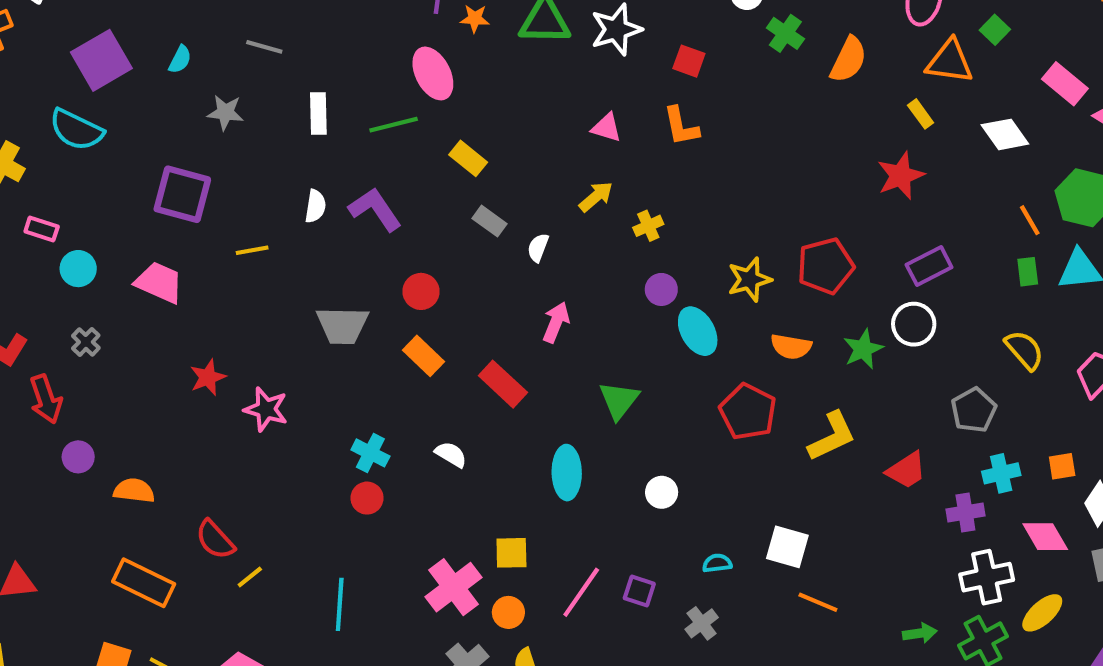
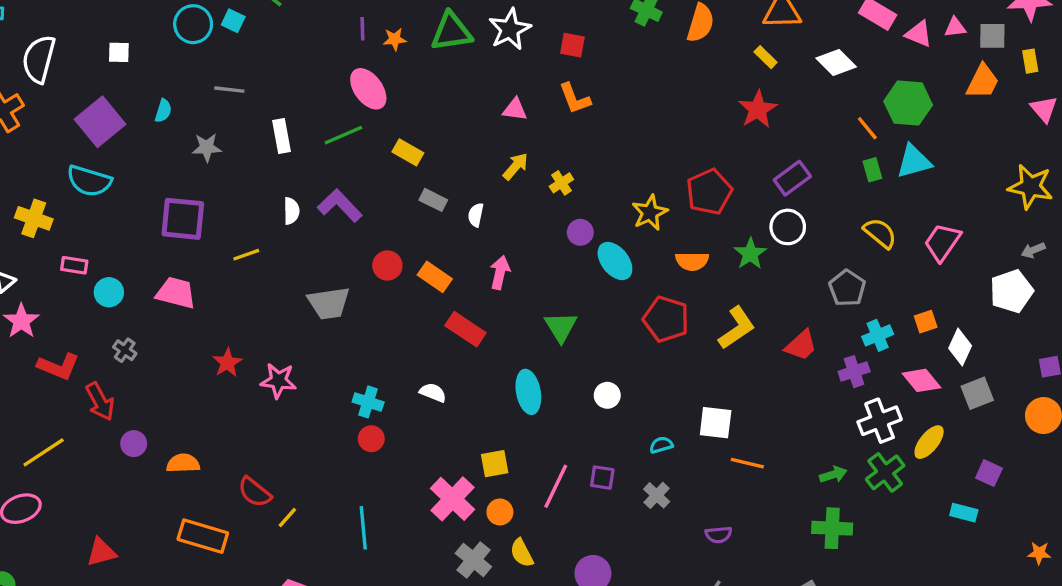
orange rectangle: (424, 356) -> (435, 277), moved

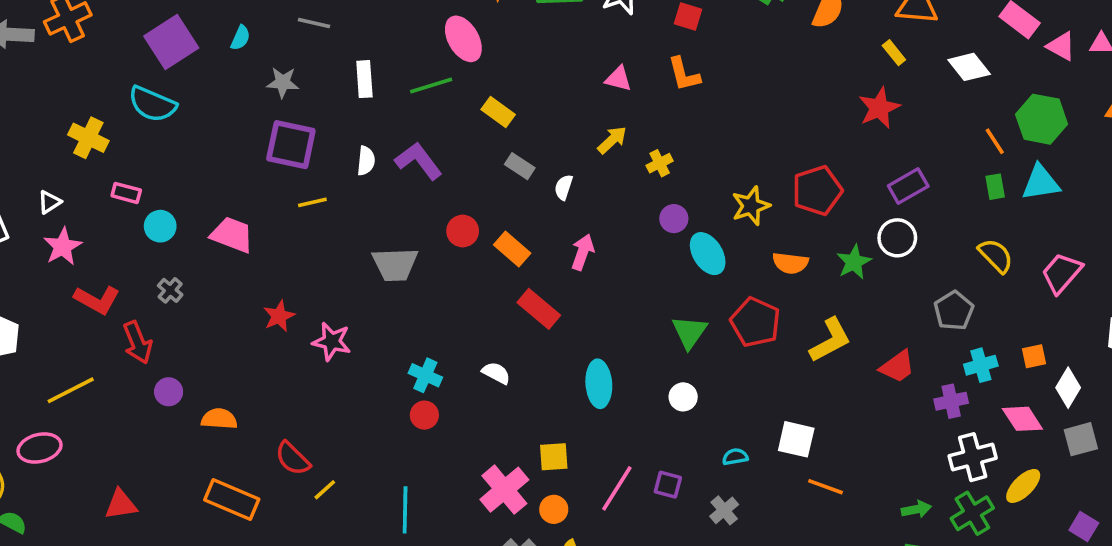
purple square: (183, 219) -> (291, 145), moved
green triangle: (561, 327) -> (689, 332), moved

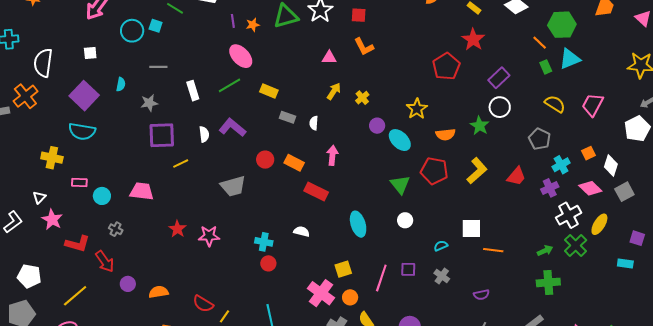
red pentagon: (817, 191) -> (446, 66), moved

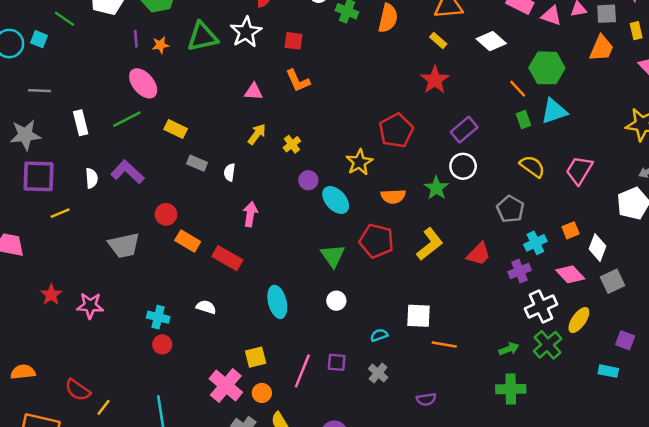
red pentagon: (446, 66) -> (396, 131), moved
gray star: (149, 103) -> (25, 135), size x1.4
orange rectangle: (294, 163) -> (188, 241), moved

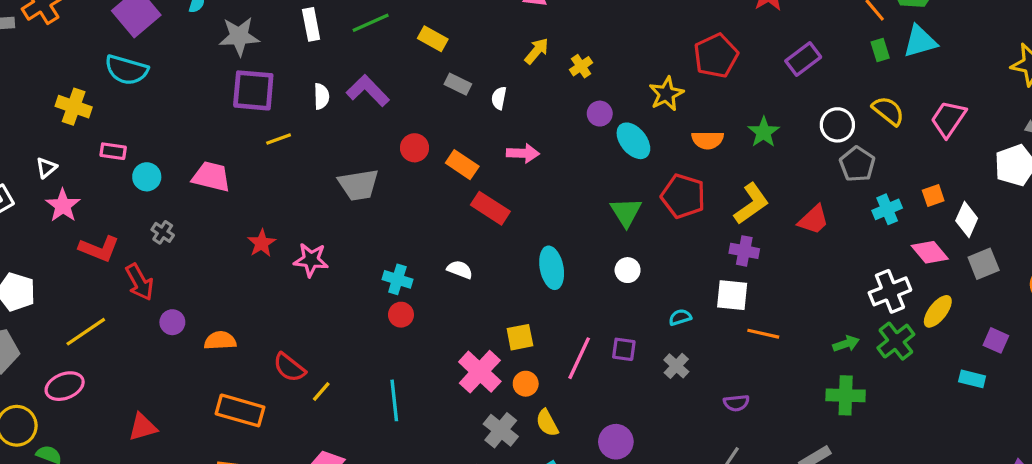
white circle: (463, 166) -> (837, 125), moved
pink arrow: (250, 214) -> (523, 153), turned 80
orange rectangle: (188, 241) -> (462, 165), moved
purple cross: (520, 271) -> (744, 251), moved, turned 30

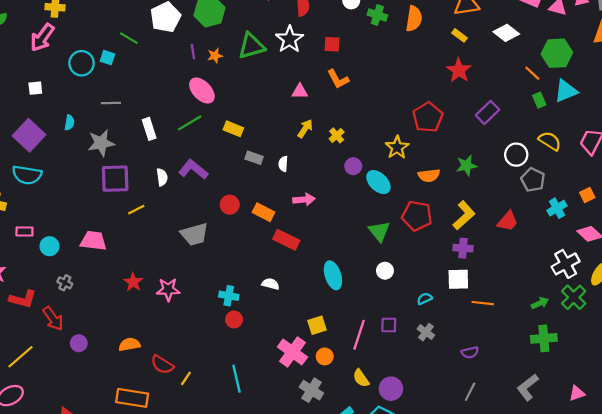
green star: (764, 132) -> (466, 166), turned 30
orange semicircle: (220, 341) -> (130, 344), moved
yellow semicircle: (547, 423) -> (361, 378), moved

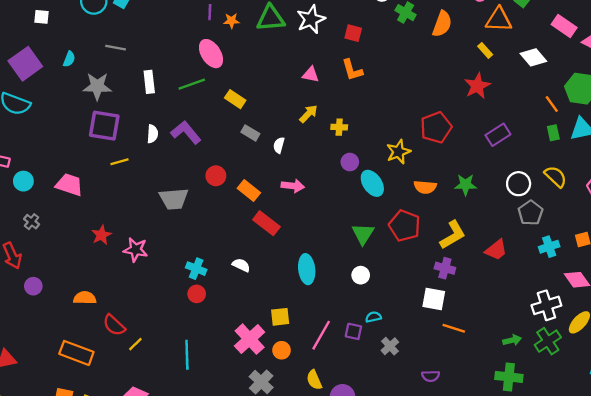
yellow cross: (337, 135) -> (339, 127), turned 32
cyan semicircle: (425, 299) -> (373, 317), moved

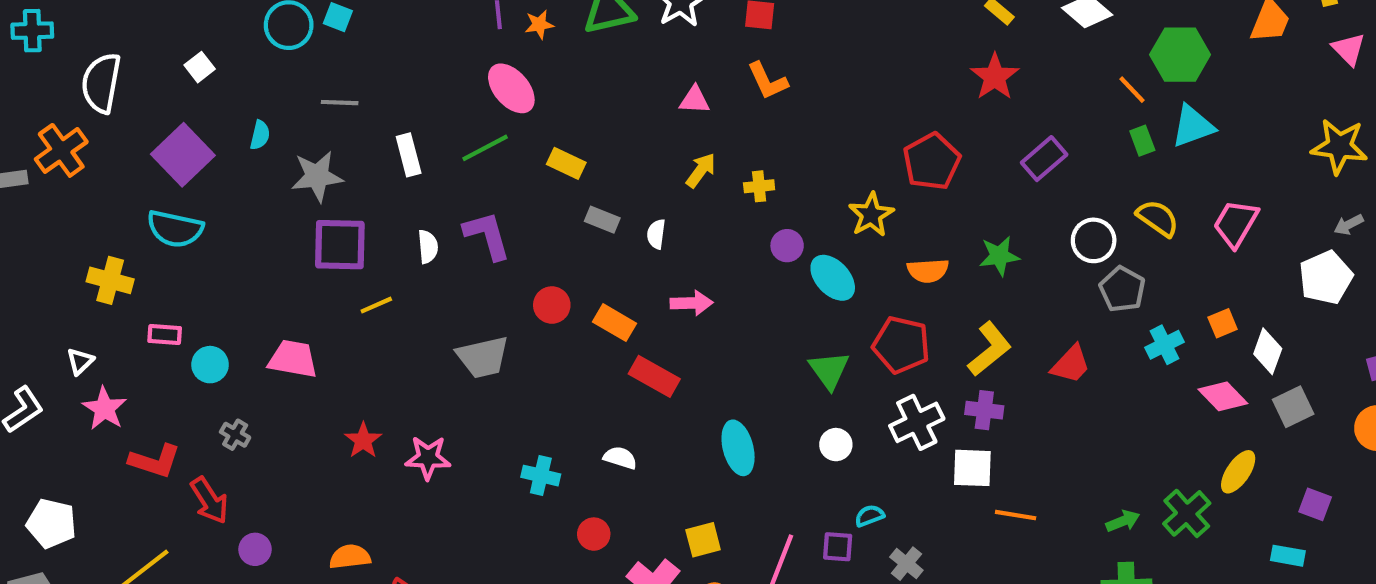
white square: (42, 17) -> (200, 67), turned -35
purple L-shape: (186, 132) -> (487, 235), turned 32
red circle: (197, 294) -> (594, 534), moved
white cross: (546, 305) -> (917, 422), moved

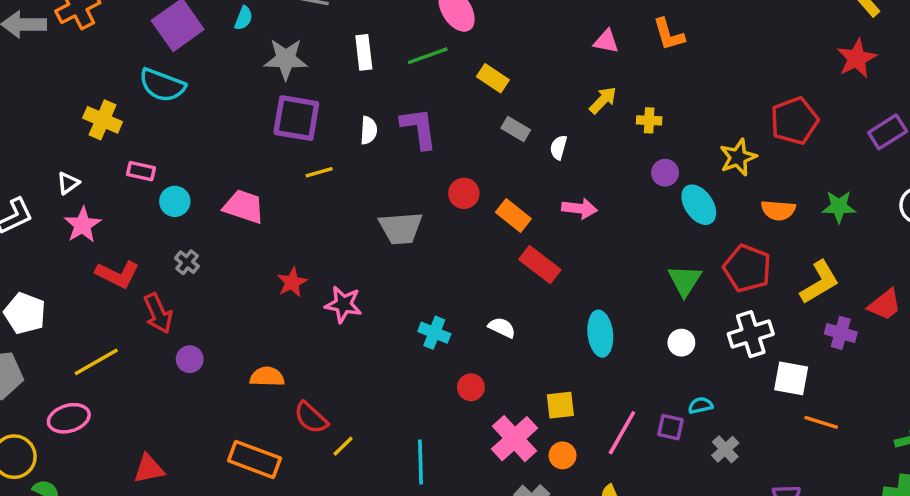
purple cross: (984, 410) -> (841, 333), moved

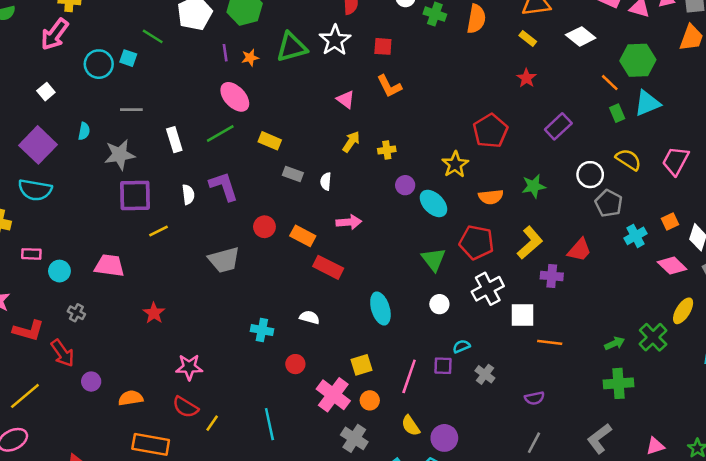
pink triangle: (606, 41) -> (346, 99), turned 36
red star: (857, 58) -> (526, 78), size x0.7
pink star: (343, 304) -> (189, 367), moved
orange semicircle: (267, 377) -> (131, 398), moved

